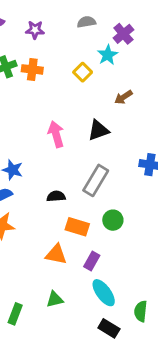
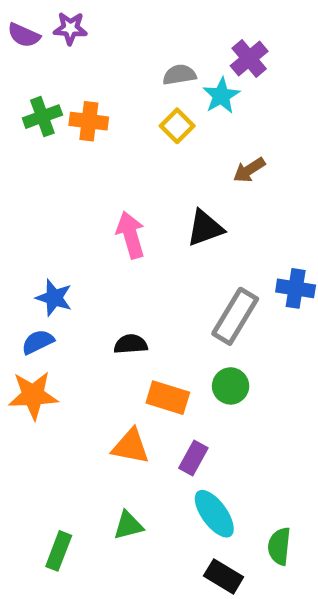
gray semicircle: (86, 22) -> (179, 75), moved
purple star: (35, 30) -> (70, 28), moved
gray rectangle: (96, 180) -> (235, 316), moved

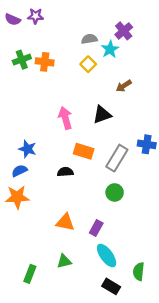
orange rectangle: (168, 398) -> (84, 151), moved

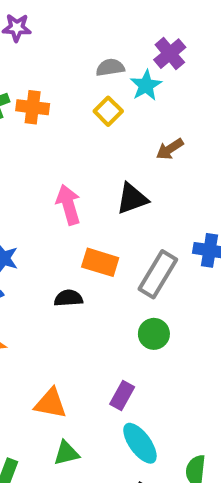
orange triangle: (65, 222) -> (51, 403), moved

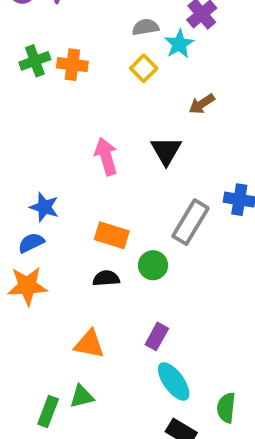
black triangle: (132, 199) -> (166, 151), turned -40
orange rectangle: (100, 262) -> (112, 235), moved
black semicircle: (68, 298) -> (106, 278), moved
green circle: (154, 334) -> (153, 265), moved
green triangle: (66, 453) -> (82, 396), moved

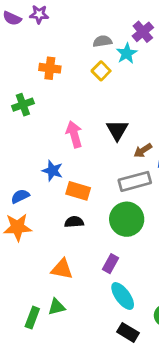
green cross: (35, 61) -> (23, 105), moved
brown arrow: (202, 104) -> (143, 150), moved
blue star: (44, 207) -> (53, 171), moved
gray rectangle: (191, 222) -> (135, 181), turned 44
green circle: (153, 265) -> (127, 219), moved, size x1.6

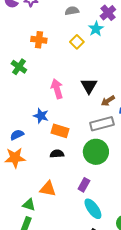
gray semicircle: (102, 41) -> (72, 11), moved
green cross: (23, 105) -> (19, 67), turned -35
green triangle: (57, 307) -> (29, 205), moved, turned 32

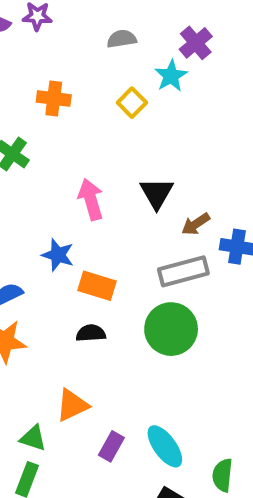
purple rectangle: (84, 185) -> (111, 446), moved
orange triangle: (48, 189) -> (72, 405), turned -36

